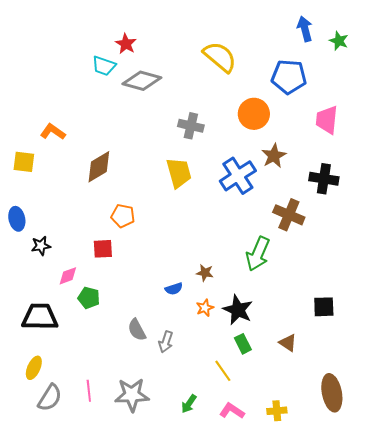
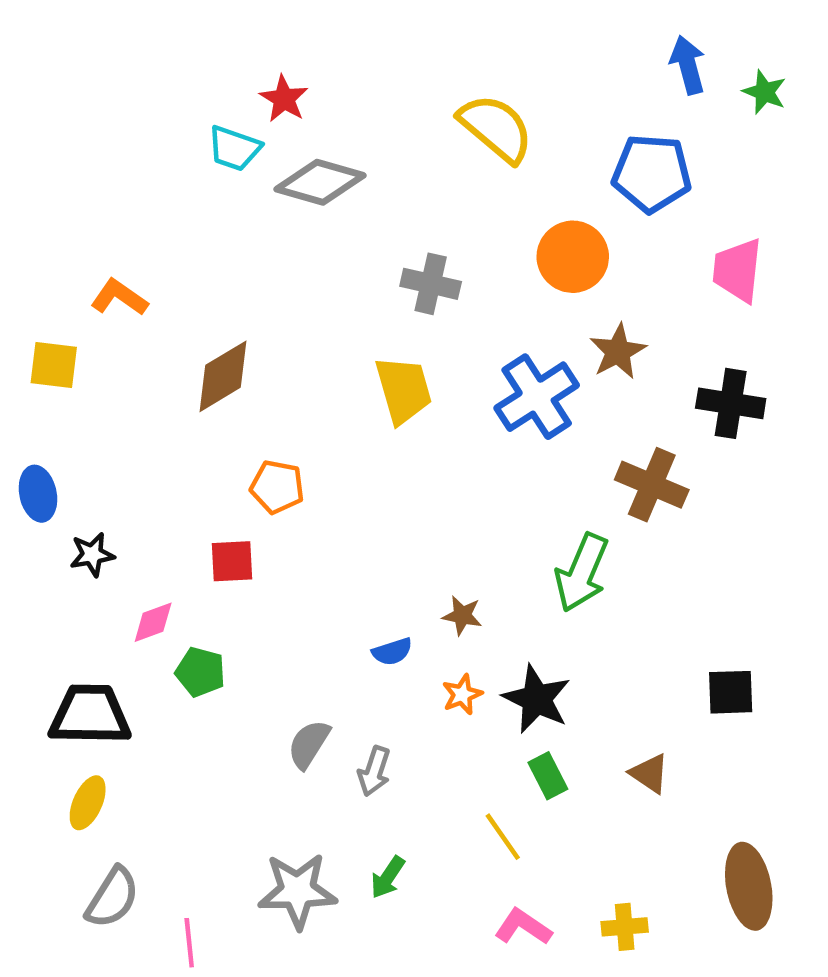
gray semicircle: (137, 330) -> (309, 744), turned 60
yellow ellipse: (34, 368) -> (88, 803), moved
pink line: (89, 391) -> (189, 943), moved
green arrow: (189, 404) -> (388, 877), moved

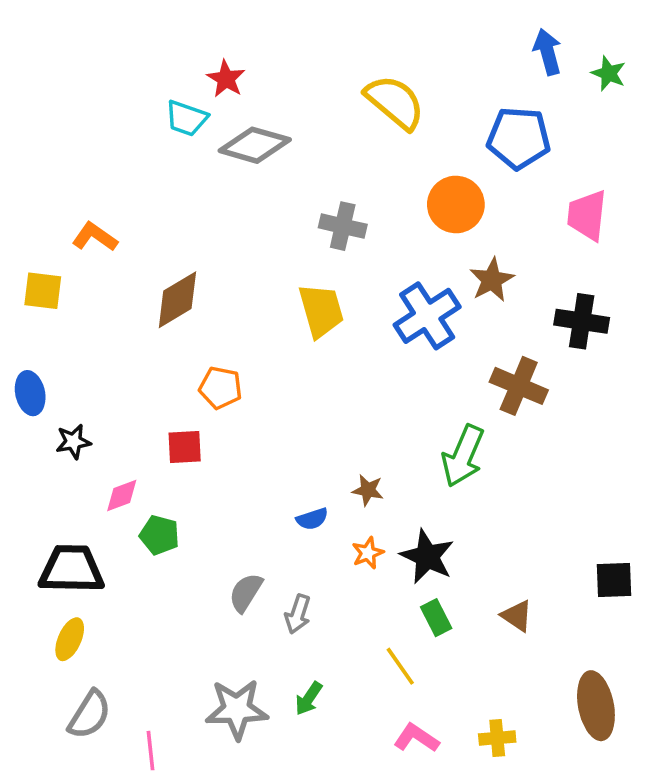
black square: (731, 692) -> (614, 580), moved

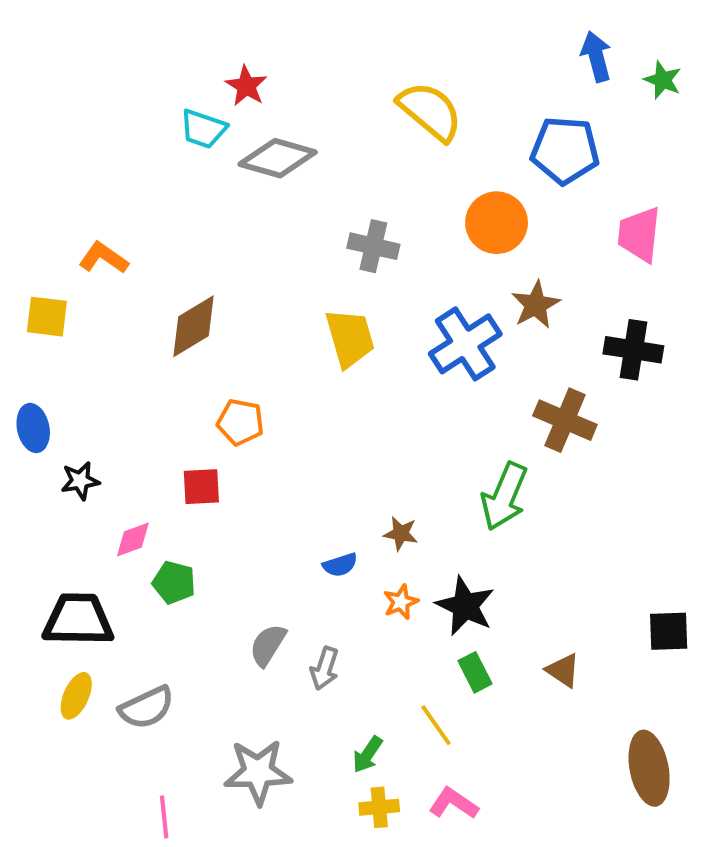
green arrow: (309, 698) -> (368, 754), moved
gray semicircle: (89, 715) -> (147, 708), moved, turned 33
yellow cross: (497, 738) -> (379, 807), moved

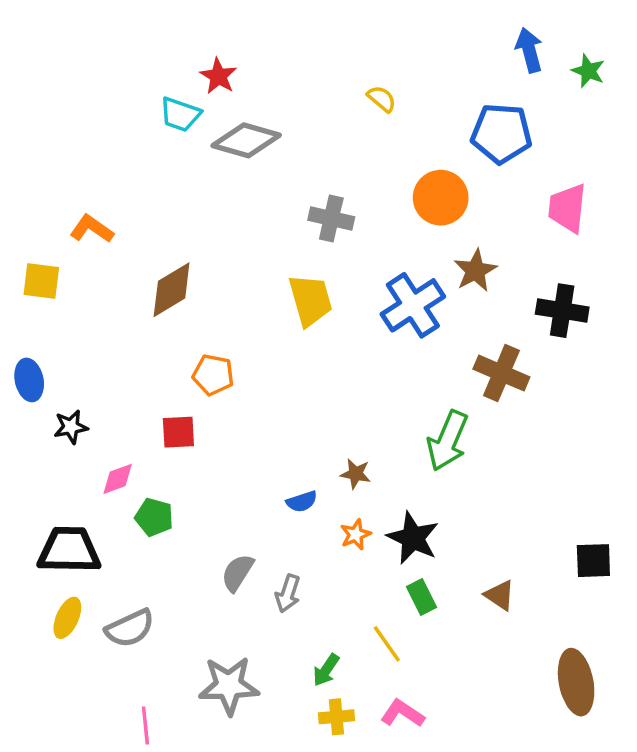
yellow semicircle: (430, 111) -> (382, 99), size x0.5

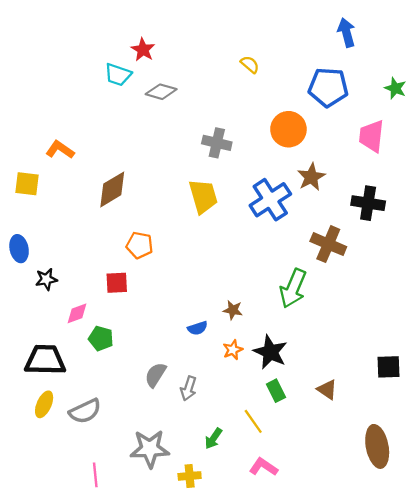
green star: (588, 71) -> (395, 88), moved
gray diamond: (246, 140) -> (161, 92), size x0.7
yellow cross: (336, 717) -> (190, 476), moved

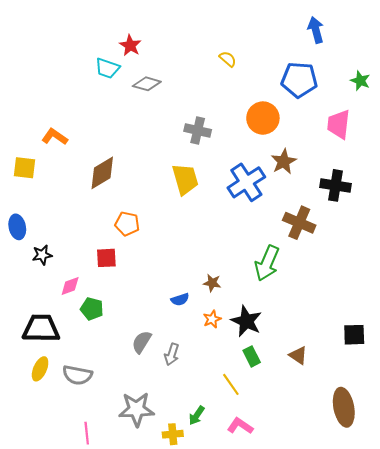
gray semicircle: (85, 411) -> (77, 375), turned 36
green arrow: (213, 438) -> (197, 416), moved

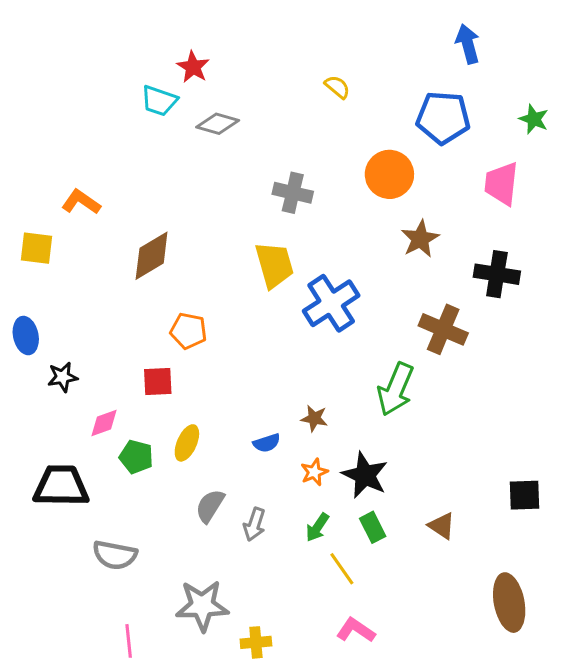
blue cross: (246, 182) -> (331, 303), moved
yellow ellipse: (40, 369) -> (187, 443), moved
green arrow: (197, 416) -> (317, 527), moved

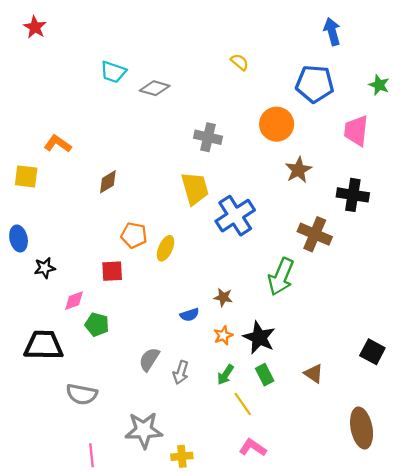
red star: (193, 67) -> (35, 27), moved
brown diamond: (152, 256) -> (108, 182), size x0.7
yellow ellipse: (187, 443) -> (166, 248), moved
black square: (525, 495) -> (372, 352), turned 30

